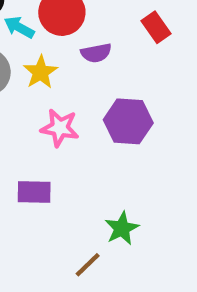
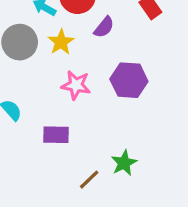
purple semicircle: (96, 53) -> (104, 27), turned -40
brown line: (88, 265) -> (89, 180), moved

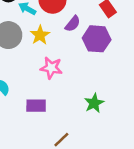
purple hexagon: (129, 80) -> (97, 39), moved
green star: (124, 163) -> (94, 103), moved

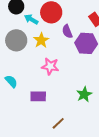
purple semicircle: (73, 24) -> (67, 31), turned 120

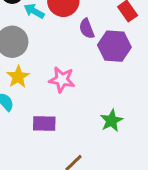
yellow star: (41, 40) -> (18, 77), moved

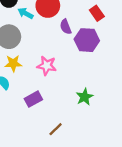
yellow star: (18, 77) -> (13, 63), turned 30
purple rectangle: (44, 123) -> (33, 99), turned -30

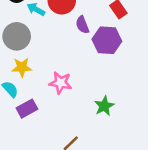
pink star: (47, 66) -> (60, 83), moved
purple rectangle: (33, 99) -> (27, 109), moved

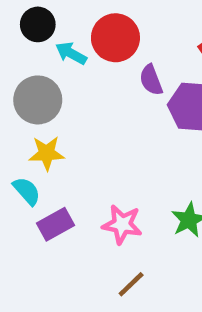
pink star: (60, 83) -> (122, 224), moved

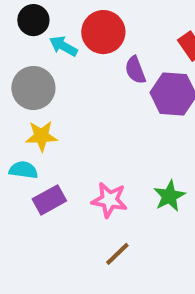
cyan semicircle: (27, 191) -> (23, 170), turned -40

